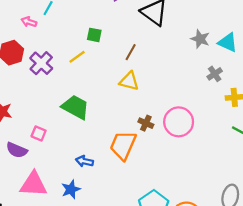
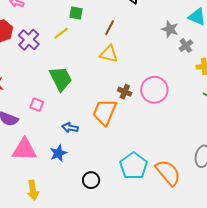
gray star: (200, 39) -> (170, 29), moved
green trapezoid: (75, 107) -> (61, 79), turned 36
pink square: (39, 133) -> (37, 105), moved

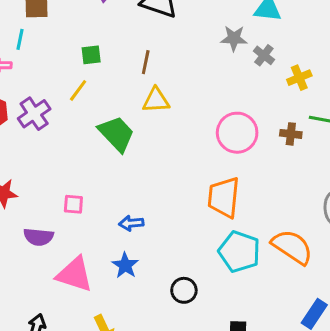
purple cross: (29, 40) -> (34, 114), turned 30
green trapezoid: (61, 79) -> (116, 134), moved
brown cross: (125, 92) -> (291, 134), moved
orange trapezoid: (105, 112) -> (224, 197), moved
pink triangle: (24, 149) -> (75, 274), turned 32

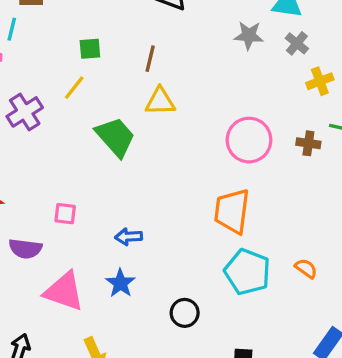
gray cross: (264, 55) -> (297, 43), moved
orange semicircle: (292, 247) -> (306, 268), size x0.5

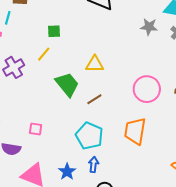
brown line: (150, 59) -> (94, 99), moved, turned 42
blue arrow: (129, 237) -> (94, 164), moved, turned 98
cyan pentagon: (247, 272) -> (89, 136), moved

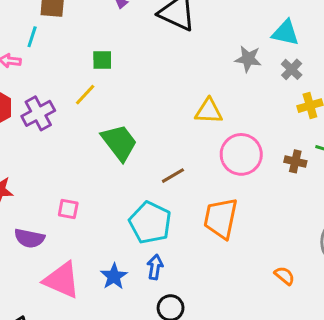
yellow triangle: (95, 64) -> (209, 111), moved
brown line: (94, 99) -> (173, 176), moved

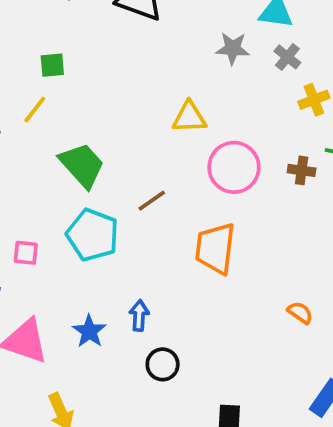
cyan pentagon: (150, 223) -> (93, 235), moved

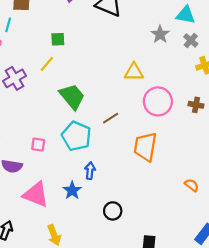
gray star: (233, 48) -> (160, 34), turned 30
blue arrow: (139, 315) -> (90, 171), moved

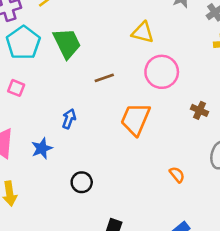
brown cross: (196, 105) -> (200, 110), moved
cyan pentagon: (76, 136) -> (23, 43), moved
blue arrow: (90, 171) -> (69, 119), moved

